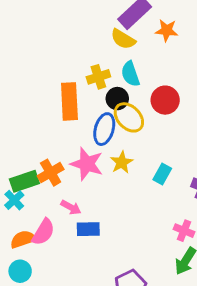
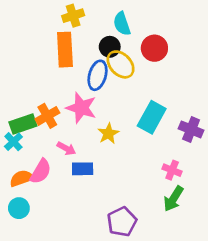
yellow cross: (98, 77) -> (73, 16), moved
yellow star: (122, 162) -> (108, 134), moved
cyan rectangle: (162, 174) -> (152, 117), size x1.6

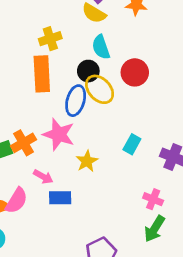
cyan rectangle: (152, 117) -> (132, 144), size x0.6

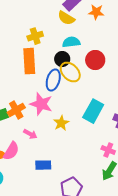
cyan semicircle: (101, 47) -> (71, 42), turned 102
cyan rectangle: (132, 144) -> (93, 111), size x1.6
blue rectangle: (60, 198) -> (43, 165), moved

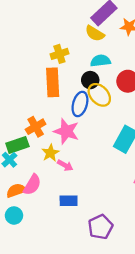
orange cross: (16, 110) -> (36, 127), moved
yellow star: (61, 123) -> (50, 153), moved
pink arrow: (30, 134) -> (65, 165), moved

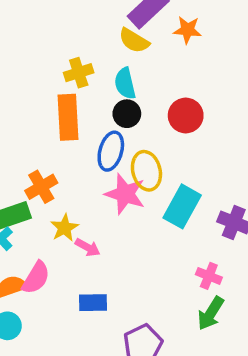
cyan semicircle: (100, 61) -> (125, 83), moved, turned -96
yellow ellipse: (99, 95) -> (146, 171), moved, turned 30
pink star: (66, 131) -> (125, 194), moved

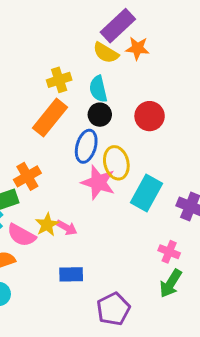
orange star: (187, 30) -> (137, 48), moved
orange rectangle: (68, 117) -> (50, 118), turned 42
yellow star: (64, 228) -> (47, 225), moved
pink semicircle: (36, 278) -> (21, 235), moved, turned 88

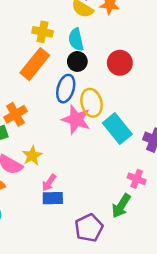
yellow cross: (59, 80) -> (43, 32), turned 30
cyan rectangle: (147, 193) -> (117, 129), turned -68
pink arrow: (67, 228) -> (49, 183), moved, turned 96
green arrow: (171, 283) -> (121, 206), moved

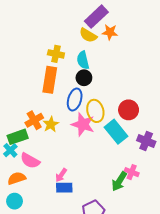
red circle: (120, 63) -> (129, 110), moved
orange rectangle: (35, 64) -> (50, 80), turned -30
yellow star: (32, 156) -> (51, 124), moved
green arrow: (121, 206) -> (119, 181), moved

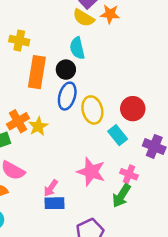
yellow cross: (56, 54) -> (19, 41), moved
black circle: (84, 78) -> (66, 70), moved
pink star: (83, 124) -> (91, 172), moved
cyan rectangle: (116, 132) -> (118, 135), size x0.7
pink cross: (132, 172) -> (129, 174), moved

